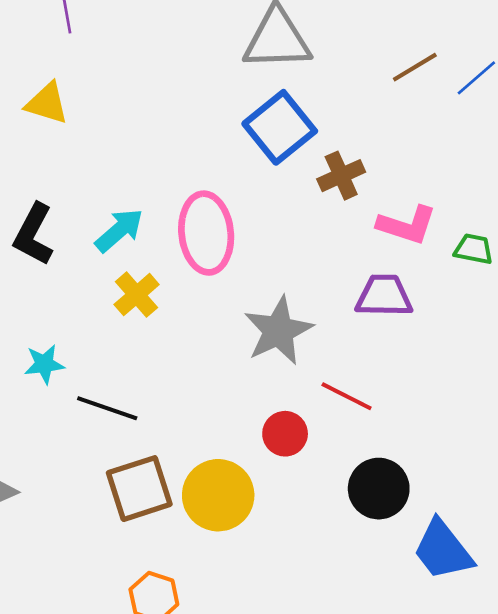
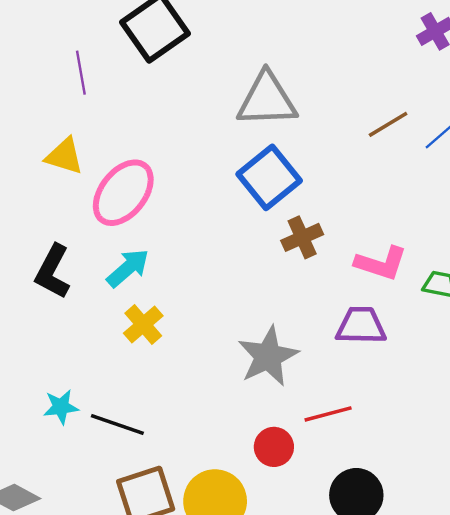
brown cross: (341, 176) -> (302, 237), moved
pink ellipse: (206, 233) -> (123, 193), moved, turned 44
cyan star: (44, 364) -> (61, 407), moved
red line: (347, 396) -> (328, 414), turned -42

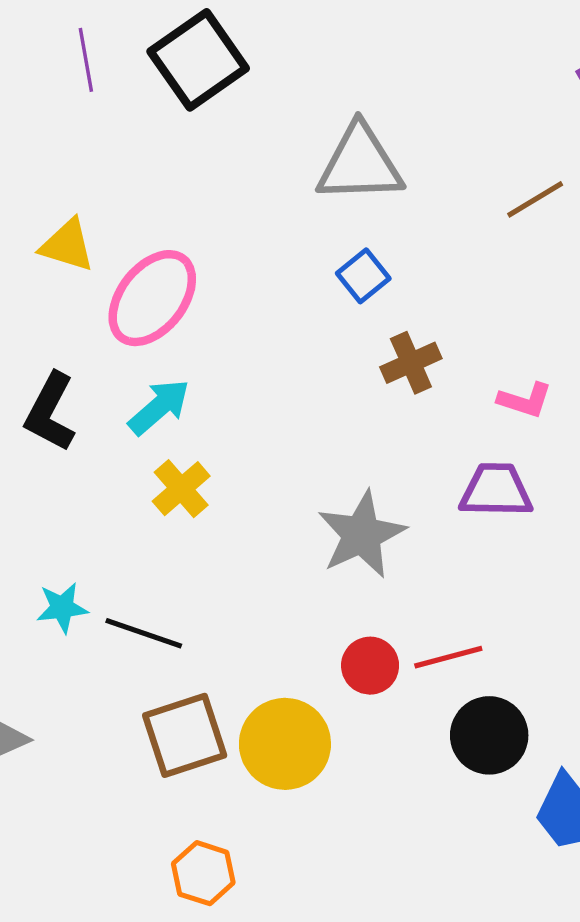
purple line: (81, 73) -> (86, 60), moved
blue square: (269, 177) -> (363, 276), size x0.6
pink L-shape: (381, 263) -> (525, 400), size x0.7
red line: (328, 414) -> (448, 657), moved

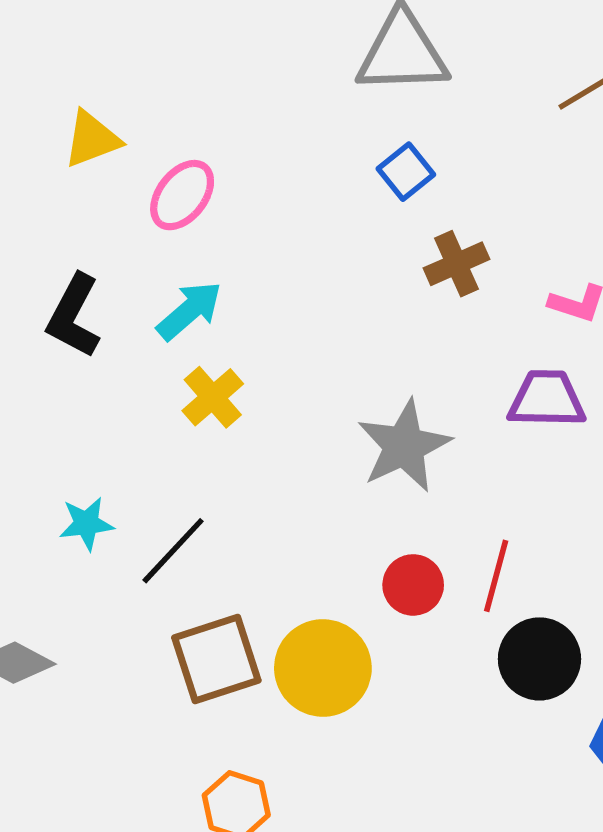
yellow triangle: (67, 245) -> (92, 139), turned -38
pink ellipse: (152, 298) -> (182, 195), size x0.7
black line: (144, 633) -> (173, 551), turned -66
red line: (448, 657) -> (496, 576), turned -60

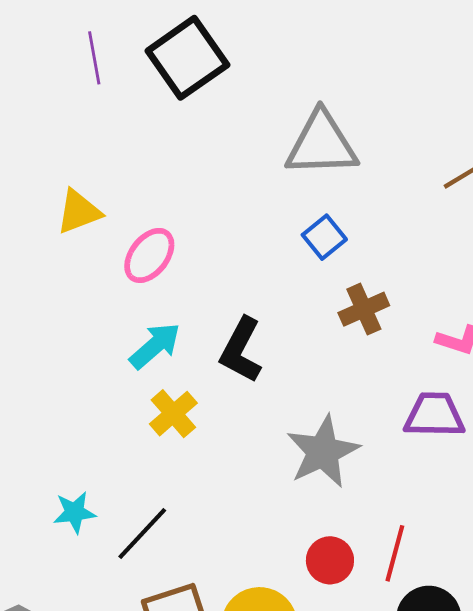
black L-shape: (74, 316) -> (241, 350), moved

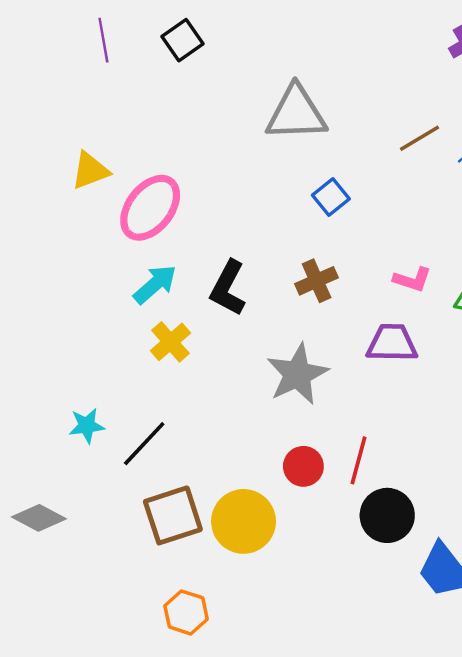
black square: (187, 58) -> (182, 40), size x0.6
blue square: (324, 237) -> (331, 197), moved
pink ellipse: (149, 255) -> (150, 208), size x1.4
brown cross: (364, 309) -> (317, 281), moved

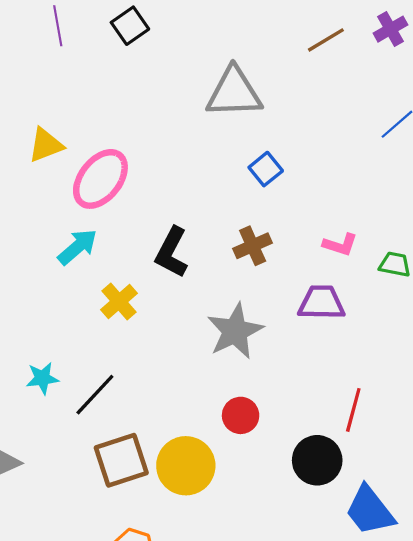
brown line: (420, 138) -> (326, 40), moved
cyan arrow: (155, 284) -> (77, 247), moved
red line: (358, 460) -> (353, 410), moved

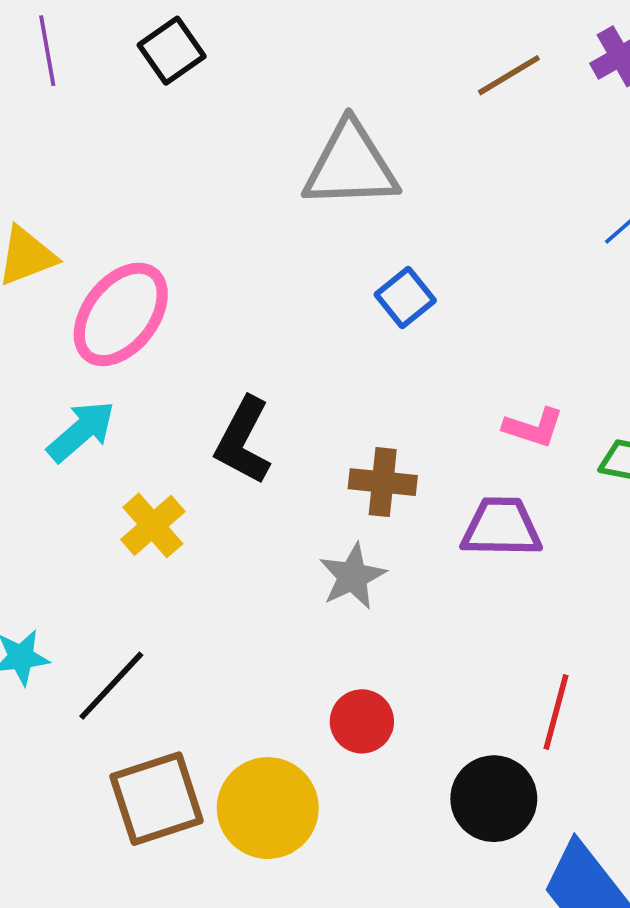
brown cross: (253, 246) -> (383, 482), moved, turned 30
gray star: (235, 331) -> (353, 576), size x0.7

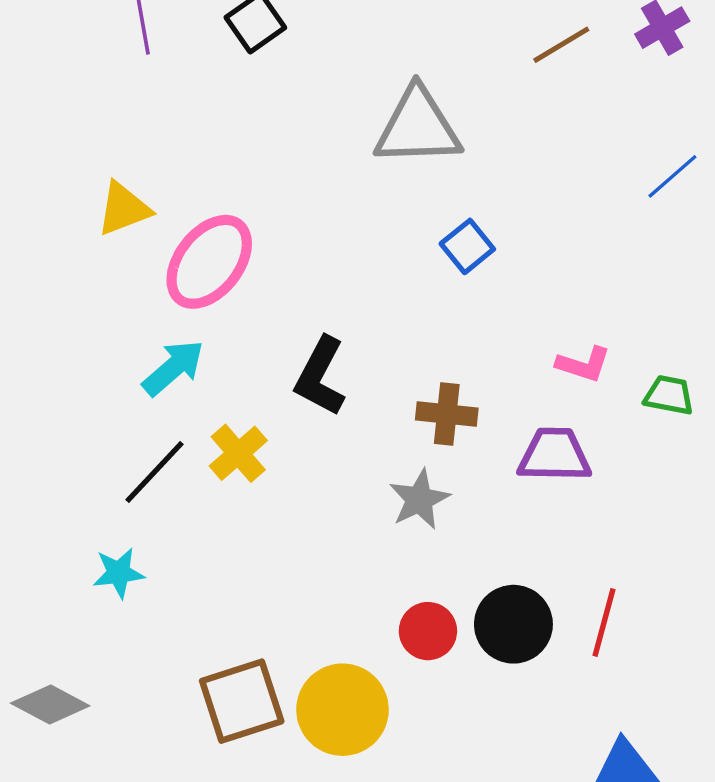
black line: (111, 686) -> (154, 472), moved
black circle: (494, 799) -> (513, 624), moved

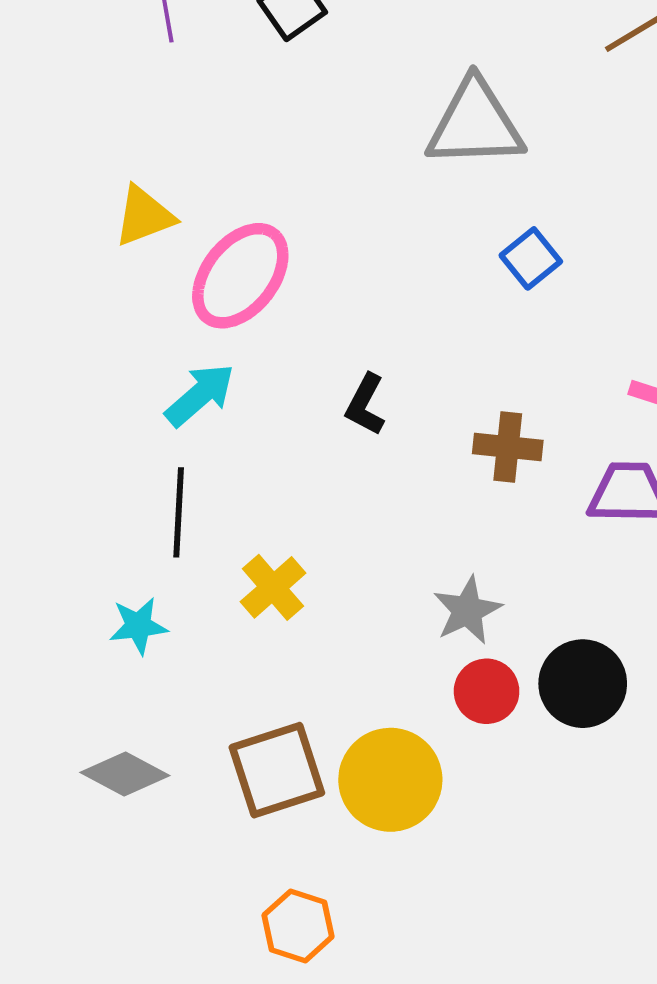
black L-shape: (320, 376) -> (365, 405), size x0.7
yellow cross: (238, 453) -> (273, 587), moved
black line: (154, 472) -> (179, 512), turned -40
gray star: (419, 499) -> (467, 610), moved
gray diamond: (50, 705) -> (125, 774), moved

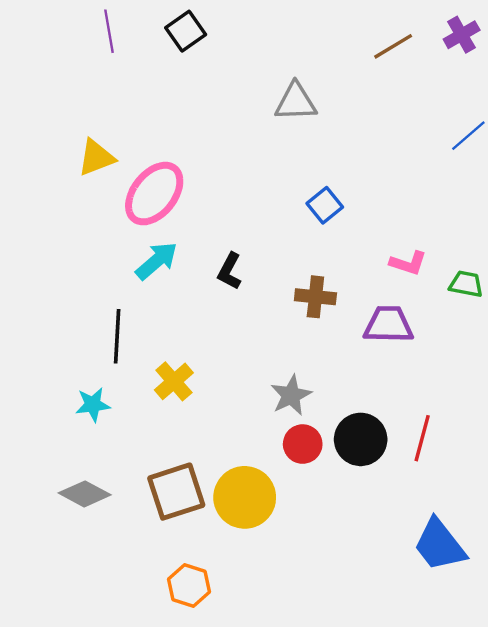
gray triangle: (475, 124) -> (296, 102), size x0.7
blue square: (531, 258) -> (325, 205), moved
cyan arrow: (200, 395) -> (157, 261), moved

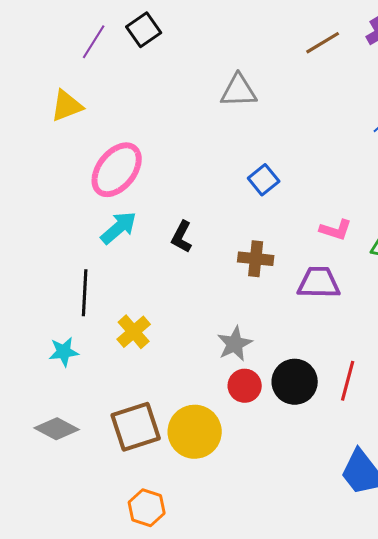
purple line: (109, 31) -> (94, 42), moved, turned 42
yellow triangle: (96, 158) -> (67, 106), moved

